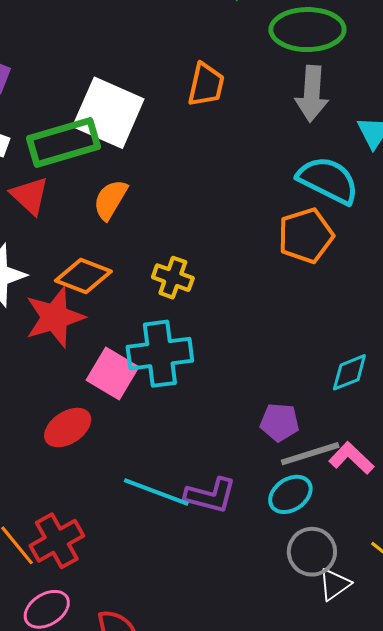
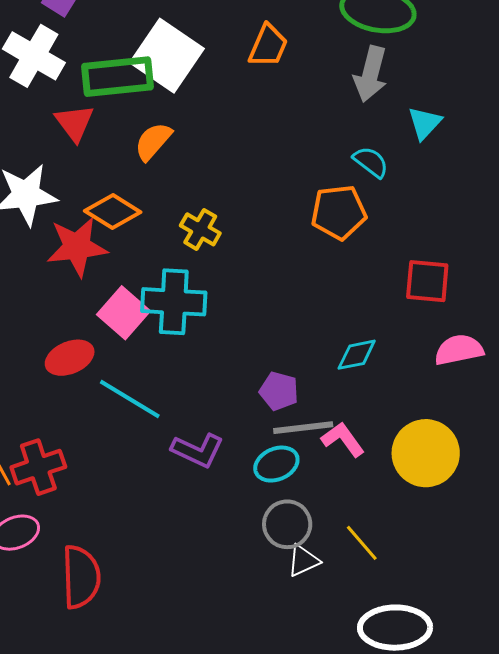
cyan semicircle: (328, 180) -> (371, 162), size x0.6
cyan line: (156, 492) -> (130, 399), moved

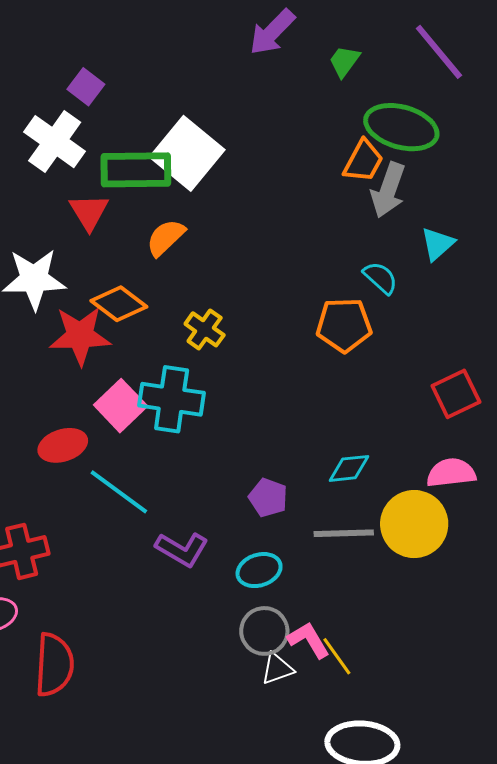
orange trapezoid: (268, 46) -> (363, 161), moved
red square: (427, 281) -> (456, 394), moved, turned -36
gray line: (303, 428) -> (344, 533), moved
pink L-shape: (343, 439) -> (309, 640), moved
yellow circle: (426, 453) -> (414, 524), moved

